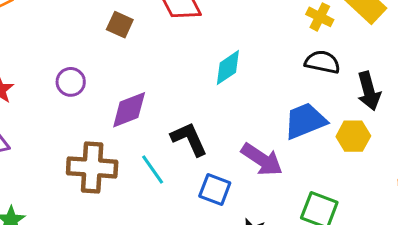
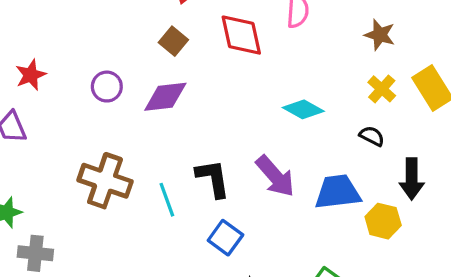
black semicircle: (322, 62) -> (372, 136), size x0.7
cyan diamond: (228, 68) -> (303, 109), moved, turned 48
purple diamond: (129, 110) -> (165, 97), moved
purple arrow: (262, 160) -> (275, 176), moved

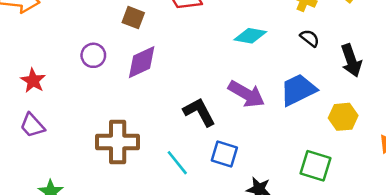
purple circle: (107, 87) -> (93, 55), moved
black semicircle: (372, 136) -> (310, 38), turned 30
cyan line: (167, 200) -> (177, 163), moved
yellow hexagon: (383, 221) -> (343, 117), moved

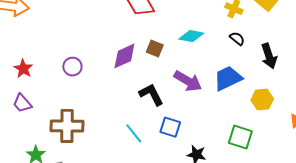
brown square: (133, 18) -> (155, 48), moved
purple circle: (93, 55) -> (72, 67), moved
purple diamond: (142, 62) -> (124, 56), moved
brown cross: (118, 142) -> (67, 126), moved

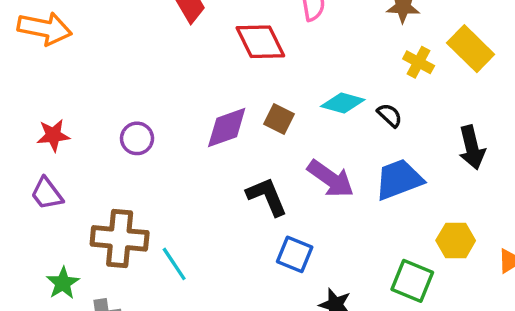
black semicircle: (237, 38) -> (390, 115), moved
red star: (23, 69) -> (53, 135), turned 30
yellow hexagon: (262, 99) -> (456, 241), moved
cyan line: (134, 133) -> (174, 264), moved

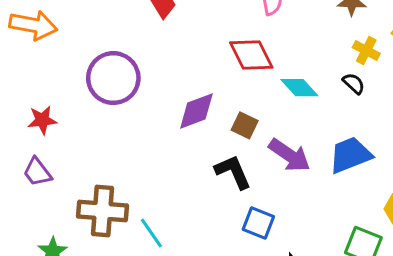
red diamond: (260, 42) -> (251, 55), moved
cyan diamond: (343, 103) -> (299, 88), turned 33
black semicircle: (390, 115) -> (354, 83), moved
brown square: (279, 119) -> (245, 125), moved
purple circle: (137, 138) -> (113, 78), moved, size x1.8

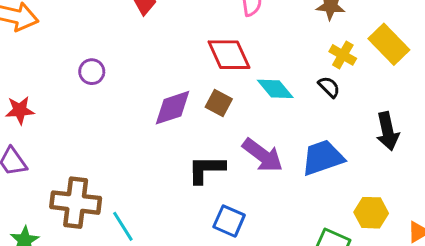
purple circle: (113, 78) -> (92, 72), size x0.5
brown square: (245, 125) -> (219, 103), moved
black L-shape: (233, 172) -> (206, 169), turned -69

